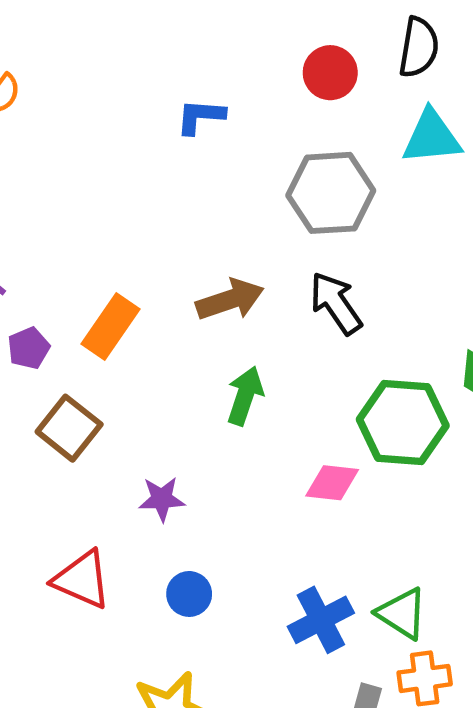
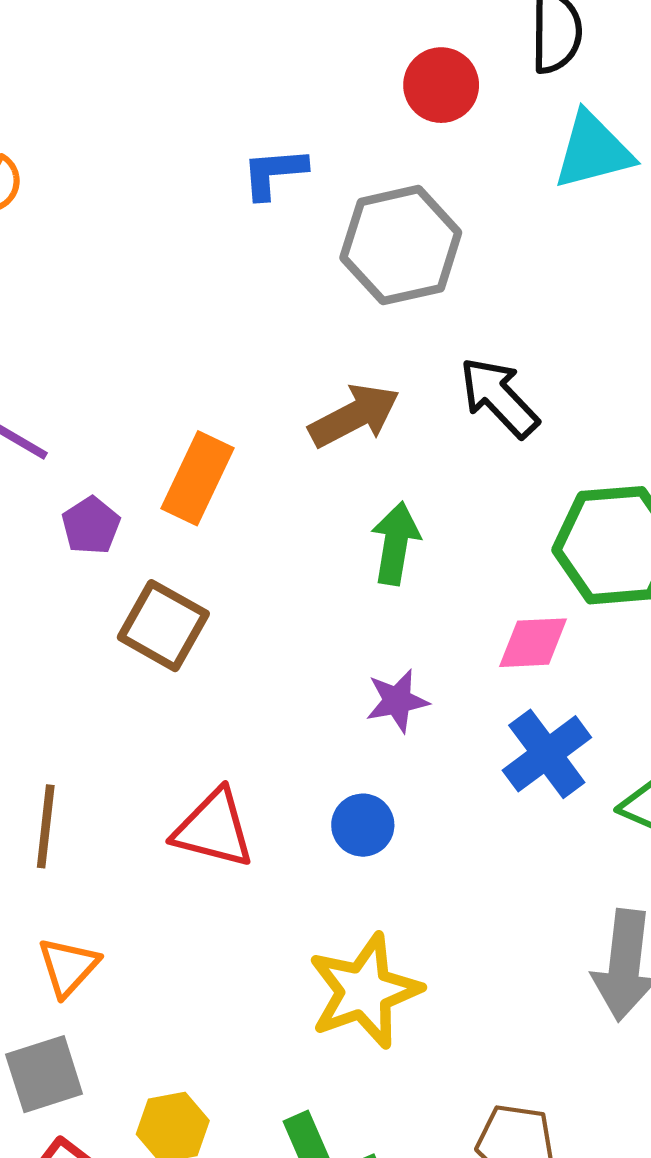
gray hexagon: (331, 193) -> (401, 245), moved
purple star: (162, 499) -> (397, 701), moved
blue cross: (321, 620) -> (547, 754), moved

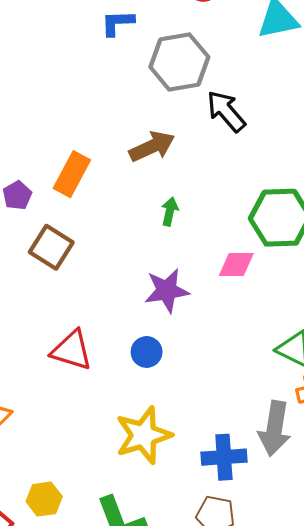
black arrow: (499, 397) -> (226, 111), moved
green arrow: (396, 543) -> (170, 211), size x0.7
purple star: (397, 701) -> (167, 290), size x1.4
blue cross: (547, 754) -> (224, 457), moved, turned 30

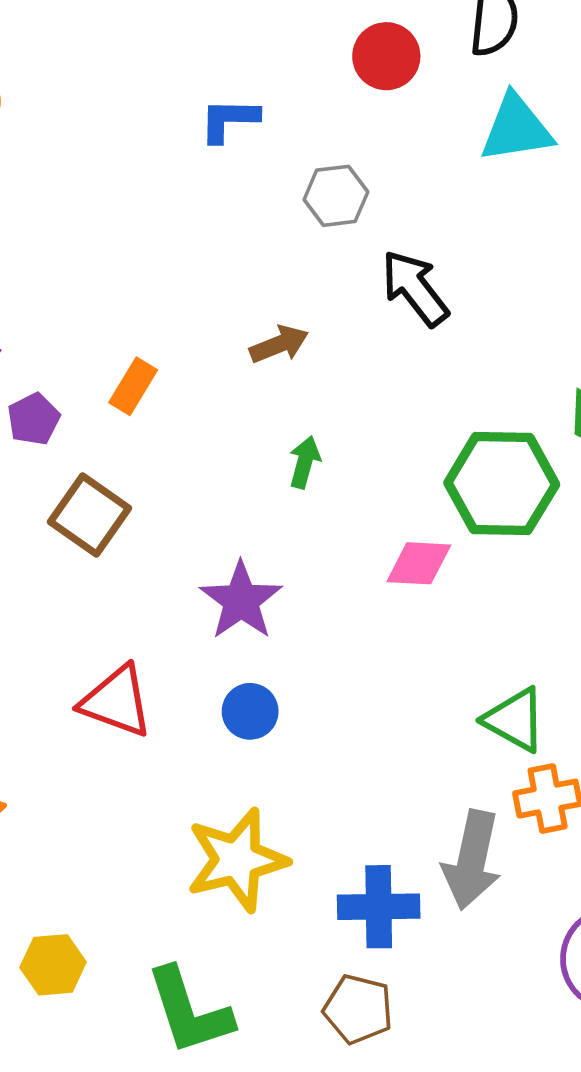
gray hexagon: (179, 62) -> (336, 196), size x0.6
brown arrow: (152, 146) -> (279, 344), size x0.7
orange rectangle: (72, 174) -> (133, 386), size x0.7
purple star: (167, 290) -> (241, 601), moved, turned -30

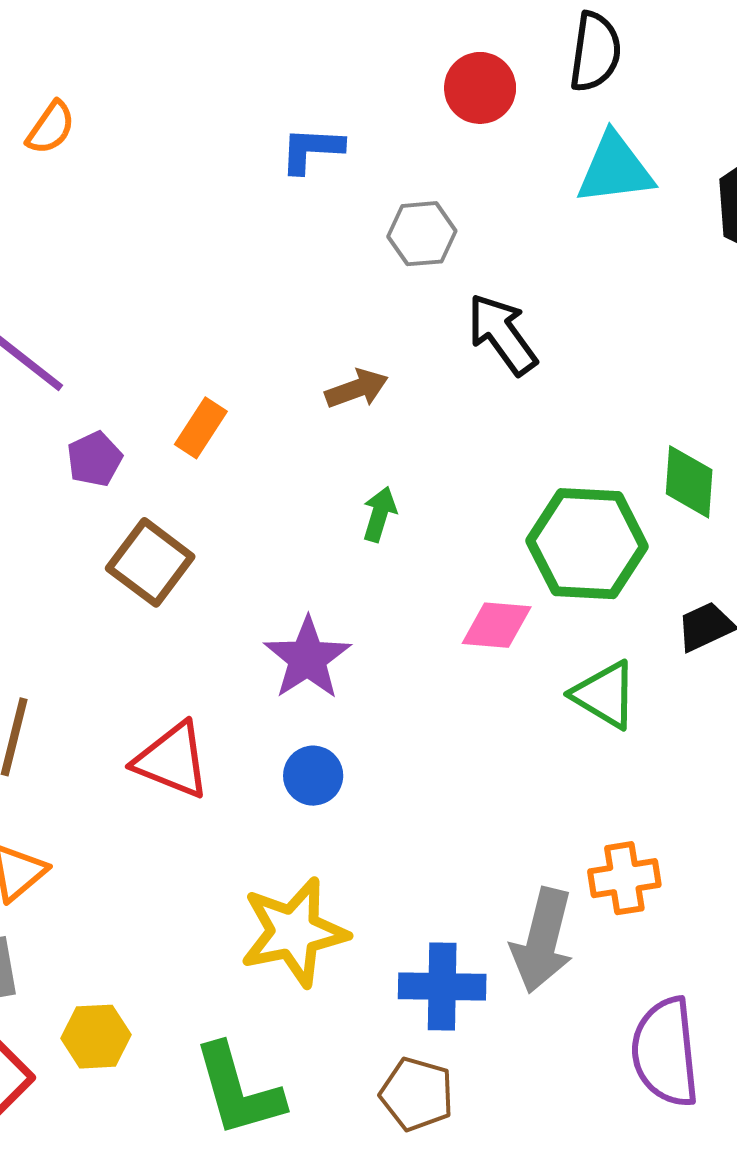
green triangle: (515, 720) -> (605, 695), moved

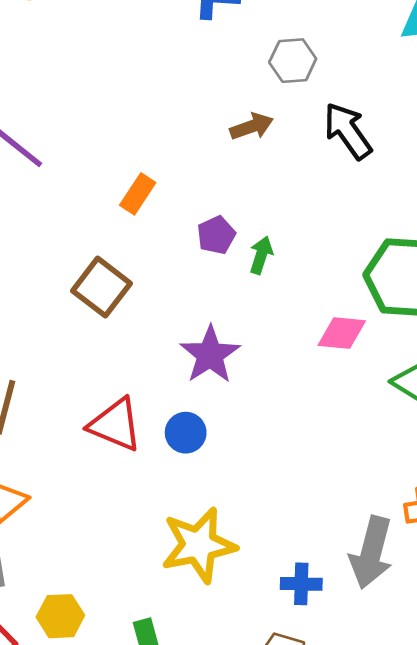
brown arrow: (357, 389) -> (252, 126), moved
purple pentagon: (95, 459) -> (216, 235), moved
blue circle: (313, 776) -> (186, 433), moved
blue cross: (442, 987) -> (301, 584), size x0.7

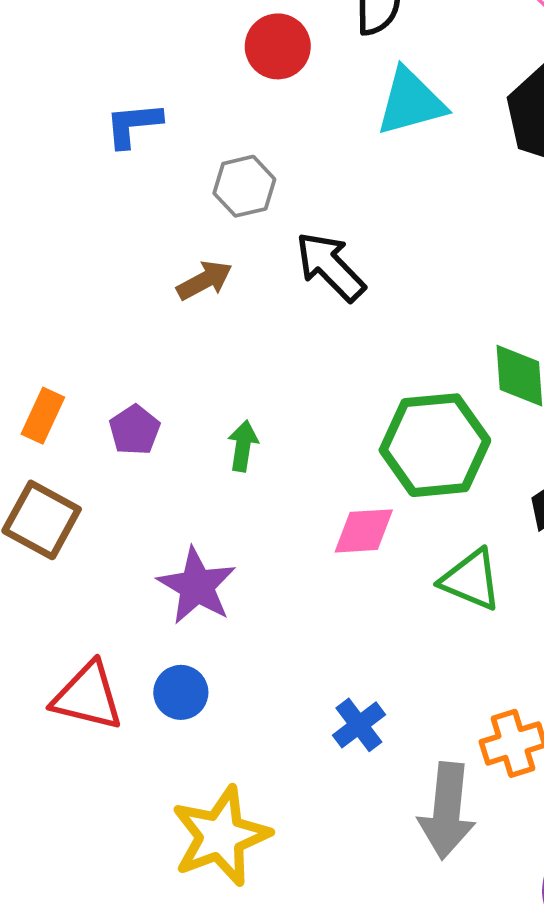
orange rectangle: (138, 194) -> (43, 416), moved
purple pentagon: (216, 235) -> (135, 430), moved
blue cross: (301, 584) -> (359, 725), moved, turned -30

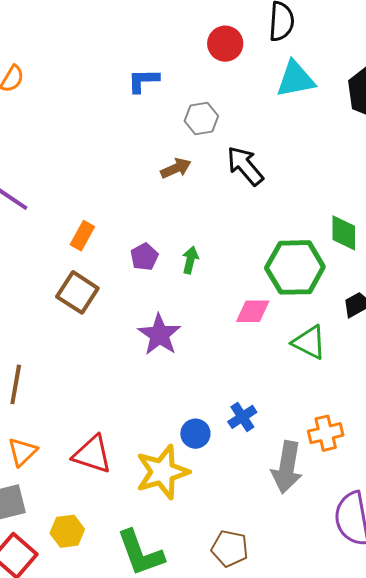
purple pentagon: (135, 430) -> (144, 257), moved
blue circle: (181, 692) -> (195, 434), moved
red triangle: (88, 696) -> (92, 454), moved

